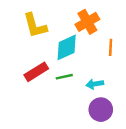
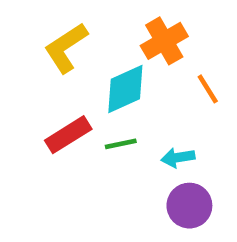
yellow L-shape: (35, 25) -> (66, 48), turned 72
orange line: (111, 47) -> (208, 89), turned -35

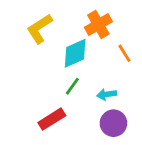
red rectangle: (68, 135) -> (52, 119), moved
green line: (121, 144) -> (72, 86), turned -42

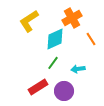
purple circle: (113, 123) -> (64, 91), moved

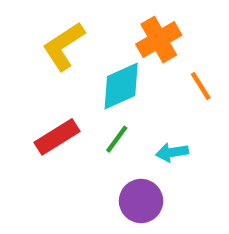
red rectangle: (38, 87) -> (57, 137), moved

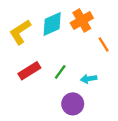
yellow L-shape: (64, 46) -> (20, 32), moved
cyan diamond: (121, 86) -> (52, 24), moved

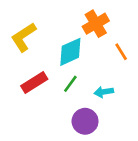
cyan diamond: (52, 24) -> (70, 52), moved

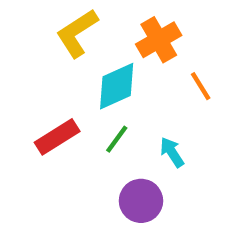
yellow L-shape: (24, 37) -> (77, 33), moved
cyan arrow: (104, 92) -> (172, 152), turned 66

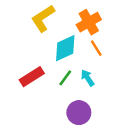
orange line: (201, 86) -> (96, 48), moved
cyan arrow: (172, 152) -> (88, 78), moved

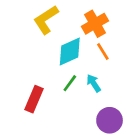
red rectangle: (32, 77) -> (34, 99), moved, turned -35
purple circle: (79, 113) -> (110, 120), moved

